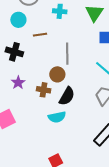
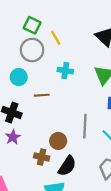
gray line: (67, 54) -> (85, 126), moved
purple star: (18, 83) -> (13, 137), moved

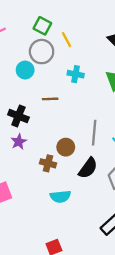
cyan circle: (19, 77) -> (25, 70), moved
black semicircle: (67, 166) -> (88, 168), moved

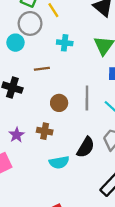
purple star: (19, 142) -> (17, 135), moved
brown circle: (66, 147) -> (59, 103), moved
black semicircle: (88, 168) -> (86, 147), moved

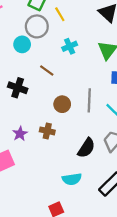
cyan cross: (65, 43) -> (70, 46), turned -32
brown line: (42, 69) -> (47, 71), turned 40
cyan semicircle: (59, 162) -> (72, 179), moved

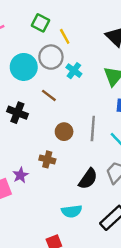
gray circle: (37, 26) -> (51, 57), moved
cyan circle: (22, 44) -> (24, 67), size x1.5
cyan cross: (70, 46) -> (74, 71), turned -32
purple star: (20, 134) -> (20, 175), moved

